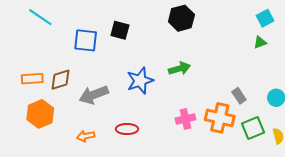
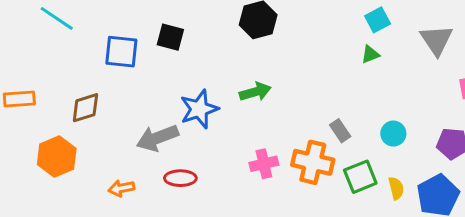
orange rectangle: (32, 79) -> (19, 99), moved
gray arrow: (94, 95) -> (157, 138), moved

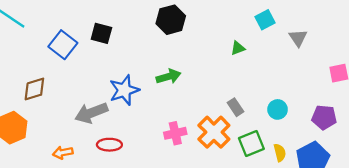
gray triangle: (437, 40) -> (298, 38), moved, size x0.7
blue square: (121, 52) -> (63, 45), turned 32
green triangle: (370, 54) -> (238, 48), moved
orange cross: (313, 162) -> (214, 132), turned 32

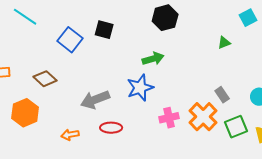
green arrow: (168, 77) -> (153, 59), moved
brown diamond: (34, 89) -> (45, 79), turned 60
blue star: (124, 90) -> (140, 88), moved

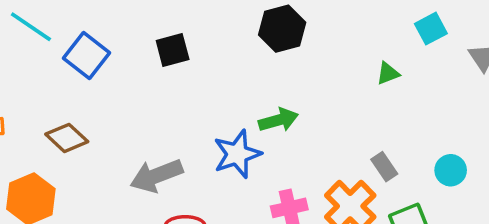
black square: (104, 30) -> (173, 50), turned -30
blue square: (70, 40) -> (87, 55), moved
green arrow: (153, 59) -> (278, 120), moved

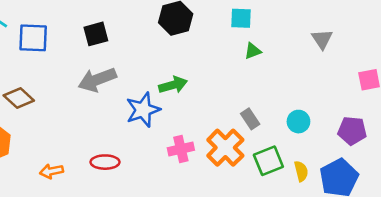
cyan square: (431, 29) -> (241, 18), moved, turned 30
blue square: (87, 55) -> (33, 38), turned -36
gray arrow: (156, 176) -> (97, 80), moved

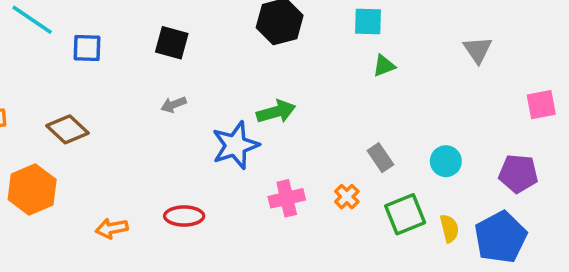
black square: (96, 34) -> (172, 43), turned 30
blue square: (33, 38) -> (87, 48), size x0.7
gray arrow: (97, 80) -> (174, 105), size x0.5
orange cross: (225, 148) -> (347, 197), size x0.5

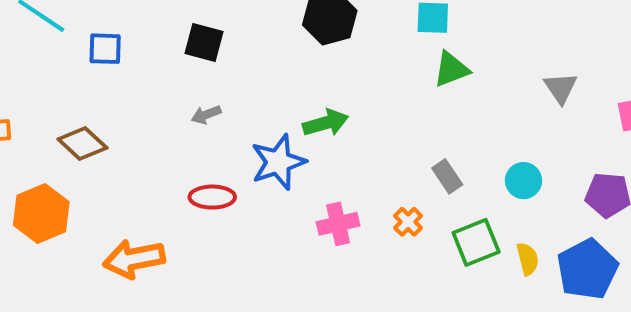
gray triangle: (478, 50) -> (561, 88), moved
green triangle: (384, 66) -> (451, 69), size x1.4
red ellipse: (184, 216) -> (212, 197), moved
orange arrow: (112, 228) -> (134, 259), size x1.6

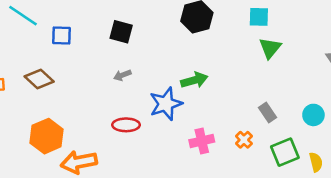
green triangle: (451, 69) -> (270, 48), turned -30
brown diamond: (82, 143) -> (39, 79), moved
orange hexagon: (41, 214) -> (47, 136), moved

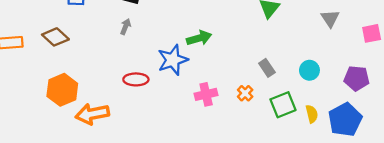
gray arrow: (122, 75) -> (126, 27), moved, turned 133

